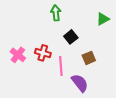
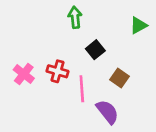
brown square: (89, 58) -> (120, 78), turned -32

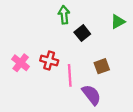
black square: (95, 50) -> (82, 33), moved
brown square: (120, 78) -> (102, 66), turned 35

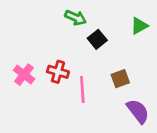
green arrow: (64, 15) -> (76, 18), turned 120
purple semicircle: (91, 95) -> (138, 111), moved

